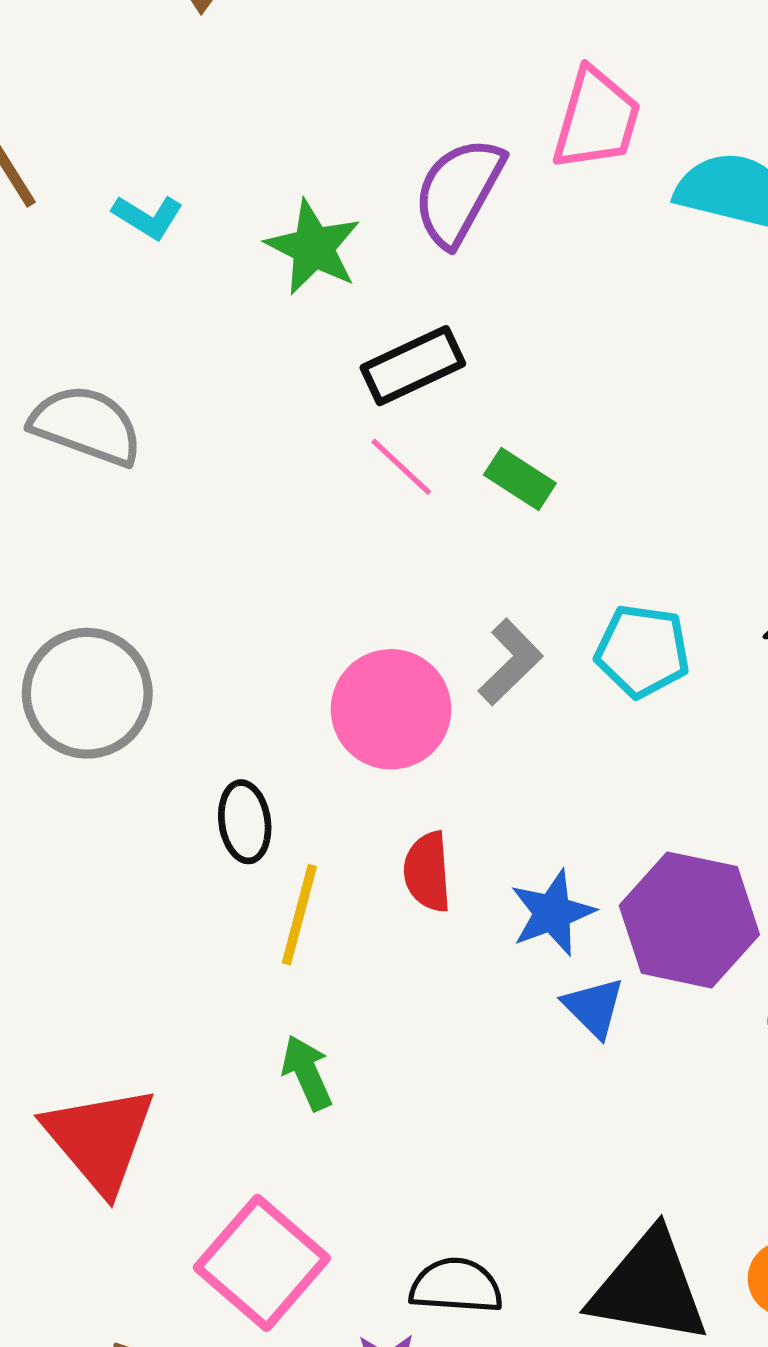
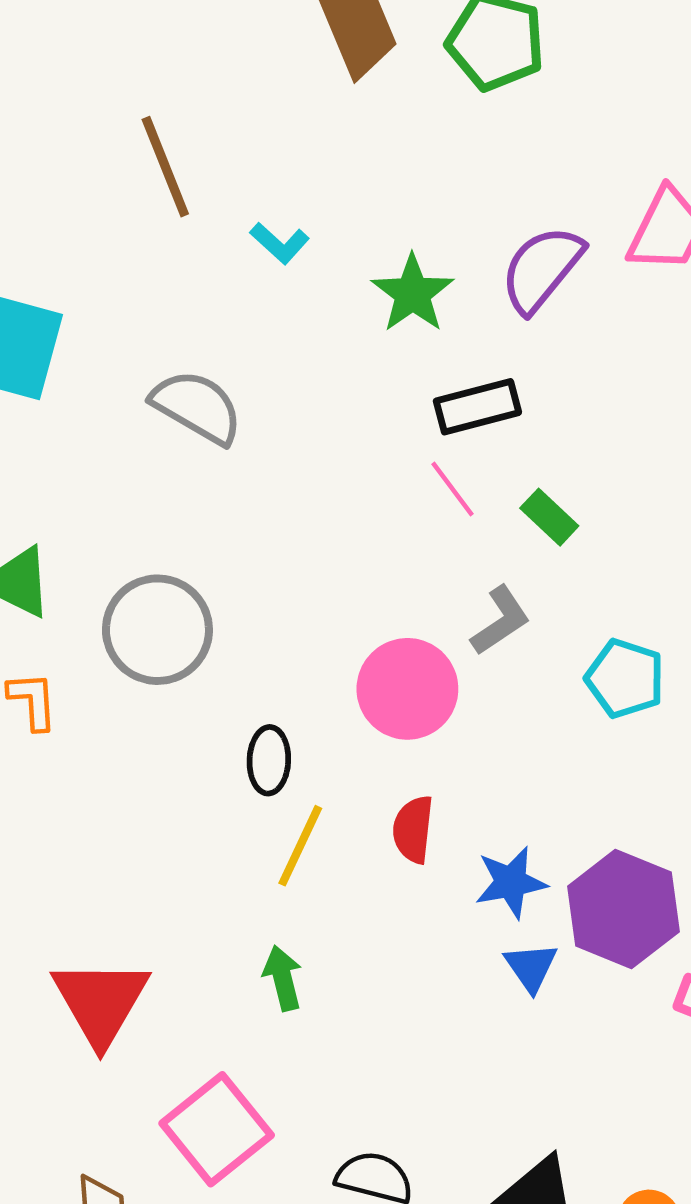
gray L-shape: (510, 662) -> (501, 621), moved

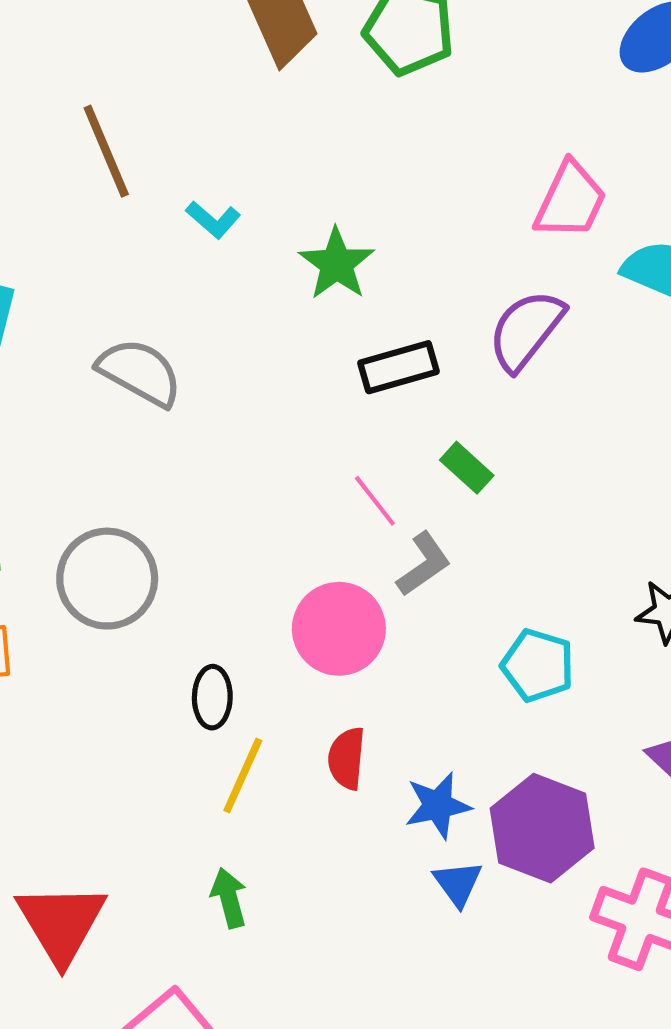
purple semicircle: (542, 269) -> (526, 330), moved
pink line: (452, 489) -> (375, 501), moved
cyan pentagon: (625, 678) -> (538, 665), moved

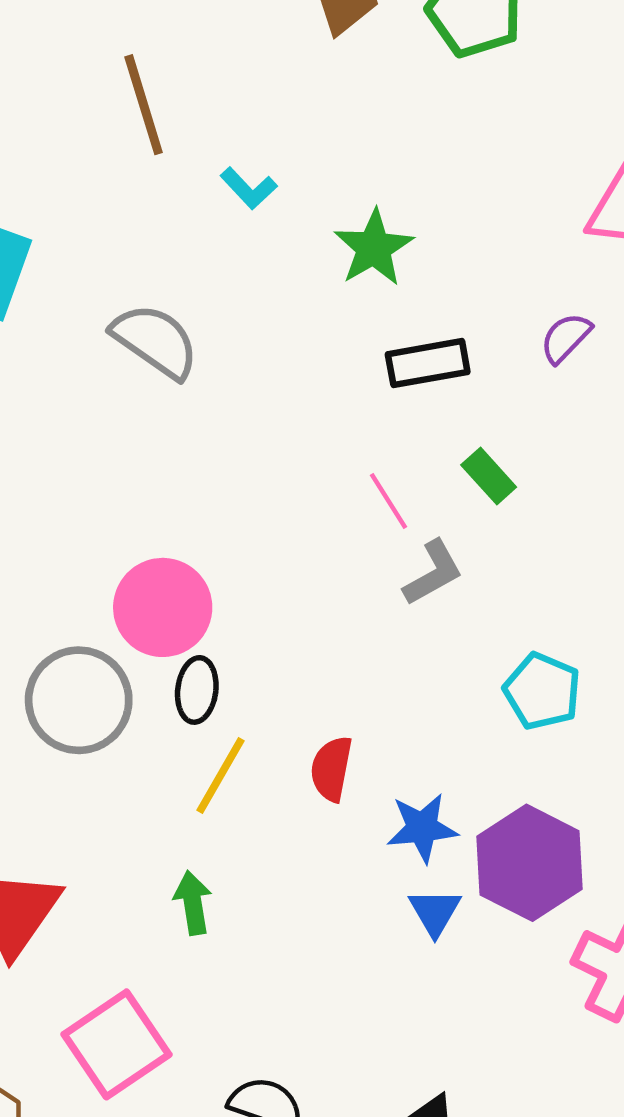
purple semicircle: (526, 330) -> (566, 338), size x0.6
gray circle: (107, 579) -> (79, 700), moved
pink circle: (339, 629) -> (163, 607), moved

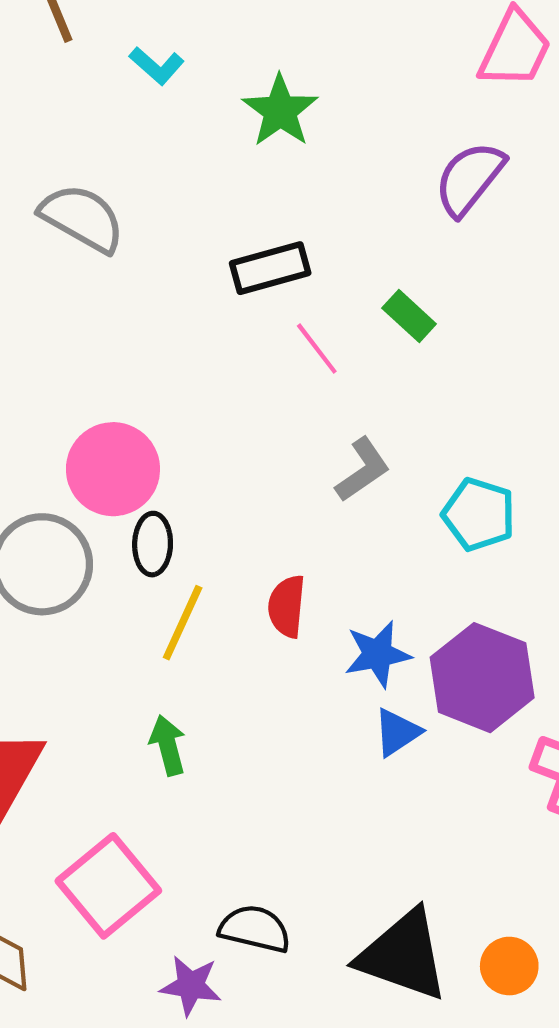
purple semicircle: (566, 338) -> (469, 179), size x1.5
black rectangle: (428, 363) -> (270, 268), moved
gray L-shape: (433, 573) -> (363, 470), moved
blue triangle: (435, 912) -> (397, 732), turned 32

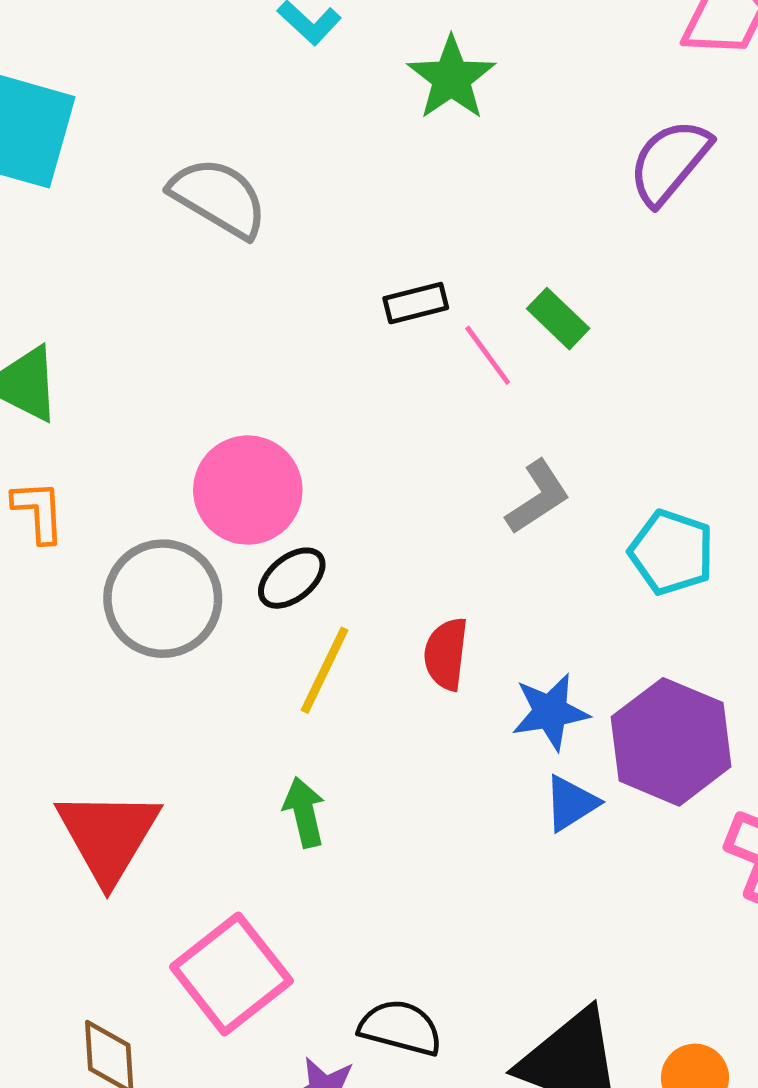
black rectangle: (270, 268) -> (416, 303), moved, size x0.7
green rectangle: (409, 316) -> (558, 319), moved
black ellipse: (153, 544) -> (292, 578), turned 48

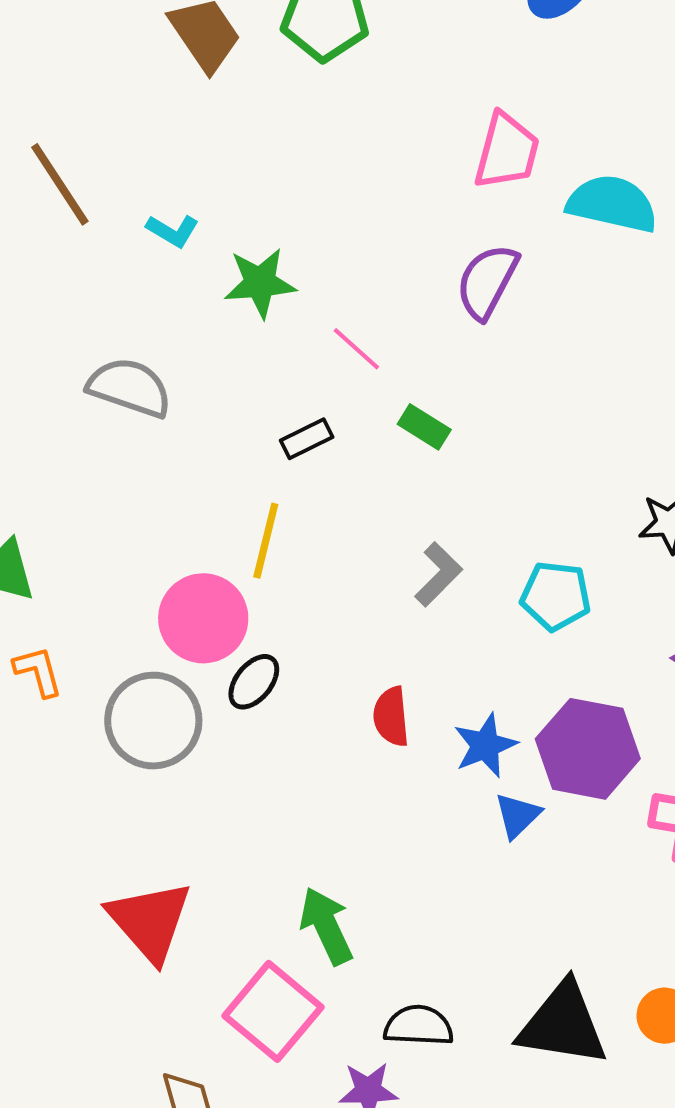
green star: (451, 78) -> (260, 283), moved, turned -30
pink line: (488, 355) -> (356, 349), moved
yellow line: (325, 670) -> (266, 541), moved
green arrow: (304, 812) -> (326, 926), moved, size x1.4

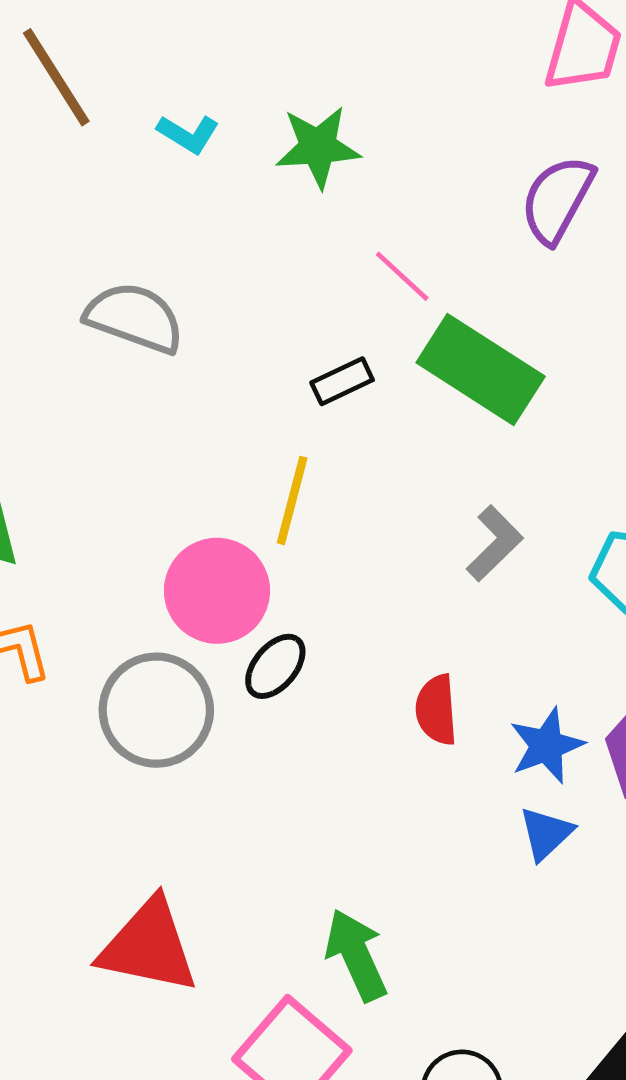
green star: (260, 283) -> (318, 147), moved
green rectangle: (424, 427) -> (481, 369), size x2.0
blue triangle: (518, 816) -> (546, 833), moved
red triangle: (150, 921) -> (149, 946), turned -38

